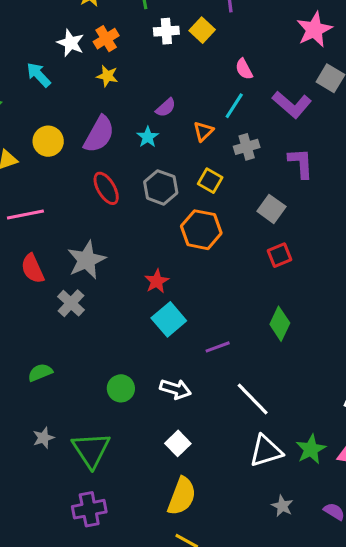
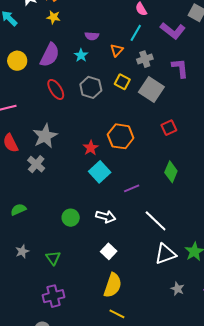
purple semicircle: (166, 108) -> (92, 36), turned 48
gray square: (271, 209) -> (151, 89), moved, size x1.4
orange hexagon: (201, 230) -> (121, 136), moved
green triangle: (91, 450) -> (53, 258), size x0.6

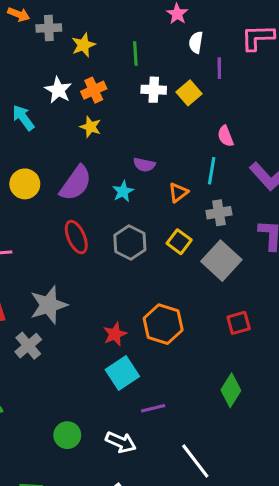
cyan line: (136, 33) -> (212, 171), turned -30
purple line: (132, 188) -> (153, 408), moved

